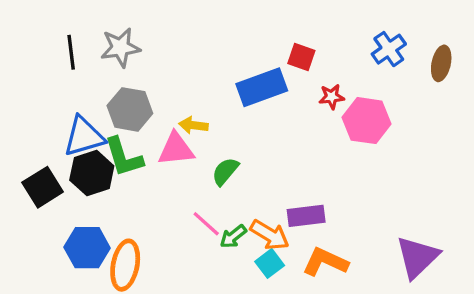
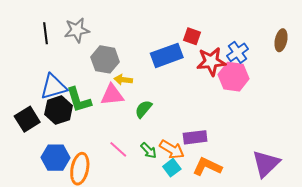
blue cross: (389, 49) -> (238, 52), moved
red star: (332, 97) -> (211, 61), size x1.8
gray hexagon: (130, 109) -> (105, 59), moved
pink line: (206, 224) -> (118, 149), moved
green arrow: (233, 236) -> (149, 150), turned -96

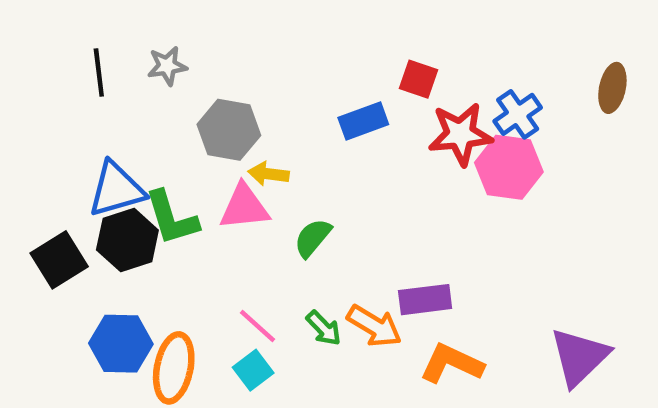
gray star: (77, 30) -> (167, 66), size x0.7
blue rectangle: (167, 55) -> (363, 121), size x0.7
cyan square: (172, 168) -> (253, 370), moved

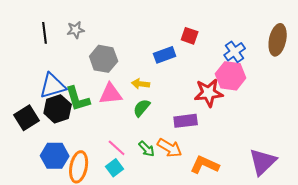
brown ellipse: (612, 88) -> (278, 40), size x1.4
red star: (460, 134) -> (209, 93), moved
yellow arrow: (269, 174) -> (141, 84), moved
purple rectangle: (425, 300) -> (186, 121), moved

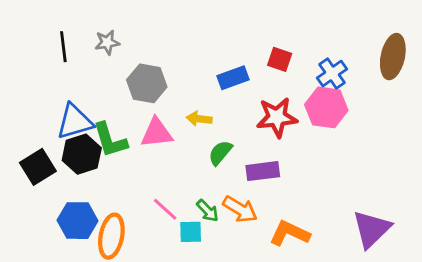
red square: (190, 36) -> (280, 59), moved
red star: (209, 93) -> (277, 117), moved
green semicircle: (142, 108) -> (220, 153), moved
cyan square: (115, 168) -> (191, 232), moved, turned 36

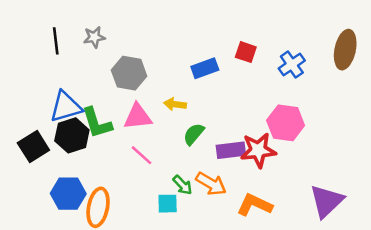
pink hexagon: (326, 107) -> (286, 123), moved
red star: (277, 117) -> (258, 150), moved
pink line: (165, 209) -> (141, 155), moved

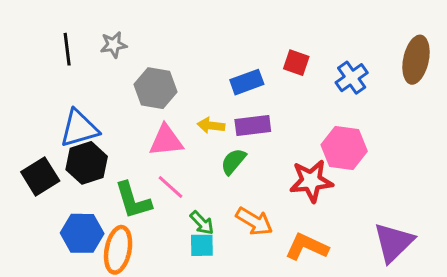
green L-shape: (97, 123) -> (133, 200), moved
purple rectangle: (231, 150) -> (253, 126), moved
green arrow: (182, 185) -> (202, 223), moved

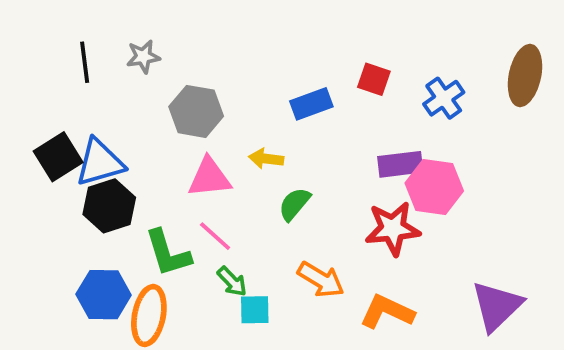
purple rectangle: (253, 126) -> (400, 164), moved
black square: (40, 176) -> (58, 157), moved
green arrow: (202, 223) -> (232, 281), moved

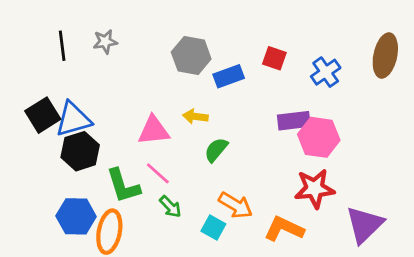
gray hexagon: (196, 111) -> (191, 55), moved
red star: (393, 229) -> (315, 189), moved
cyan square: (255, 310) -> (213, 227), moved, turned 30

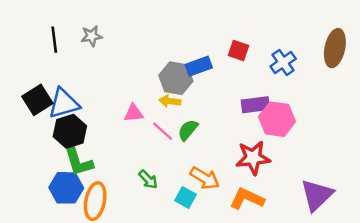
gray hexagon: (191, 55) -> (176, 78), moved
pink triangle: (154, 130) -> (134, 113), size x0.7
pink line: (158, 173) -> (163, 131), moved
green L-shape: (123, 186) -> (78, 161), moved
red star: (315, 189) -> (253, 158), moved

